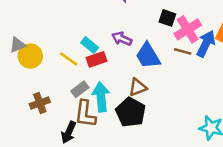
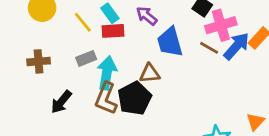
brown L-shape: (85, 114) -> (106, 98), moved

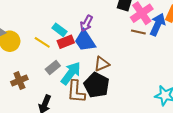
purple arrow: (147, 16) -> (86, 23), turned -84
blue trapezoid: (170, 42) -> (85, 41), moved
cyan arrow: (107, 73) -> (71, 73), turned 45

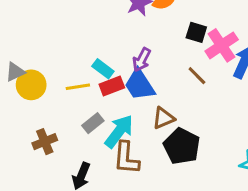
brown line: (138, 32) -> (197, 76), moved, turned 32
yellow line: (42, 42) -> (78, 87), turned -42
black pentagon: (97, 85) -> (182, 146), moved

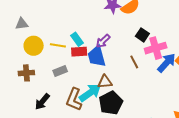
yellow circle: (31, 85) -> (34, 46), moved
cyan arrow: (119, 131) -> (90, 93), moved

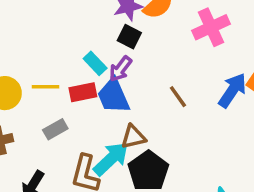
black square: (142, 35) -> (129, 37), moved
cyan rectangle: (77, 39) -> (95, 63), moved
pink cross: (156, 48) -> (211, 27), moved

